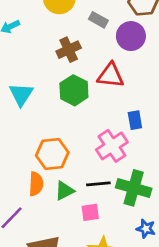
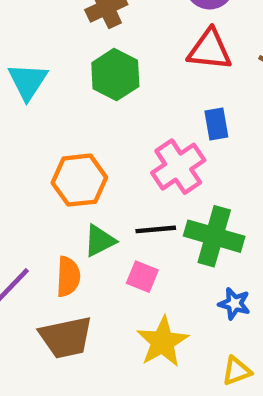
red triangle: (111, 75) -> (210, 50), moved
orange semicircle: (36, 184) -> (68, 277), moved
pink square: (90, 212) -> (142, 277), turned 30

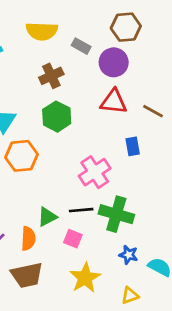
blue rectangle: (216, 124) -> (133, 146), moved
orange hexagon: (79, 180) -> (21, 156), moved

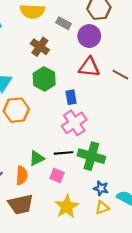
brown cross: (51, 76) -> (40, 47), turned -30
blue rectangle: (133, 146) -> (71, 97), moved
yellow triangle: (130, 295) -> (102, 208), moved

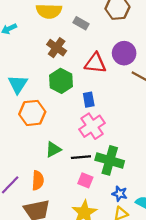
purple circle: (89, 36) -> (124, 53), moved
red triangle: (89, 67) -> (95, 63), moved
green triangle: (37, 158) -> (53, 149), moved
pink square: (57, 175) -> (85, 180), moved

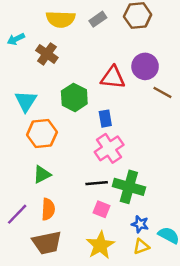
gray rectangle: (81, 23) -> (98, 19), moved, turned -64
brown cross: (57, 48) -> (47, 54), moved
green triangle: (53, 149) -> (42, 174), moved

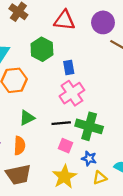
red triangle: (113, 78) -> (64, 20), moved
green triangle: (42, 174) -> (27, 118), moved
blue star: (140, 224) -> (89, 158), moved

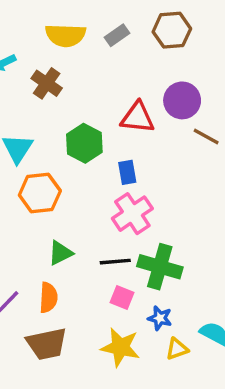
red triangle: (64, 20) -> (138, 118), moved
yellow star: (64, 177) -> (120, 347), turned -30

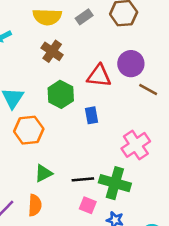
brown cross: (47, 83) -> (52, 51), moved
pink cross: (132, 214) -> (136, 145), moved

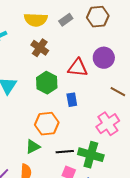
brown line: (148, 89) -> (118, 92), moved
orange hexagon: (29, 130) -> (47, 124), moved

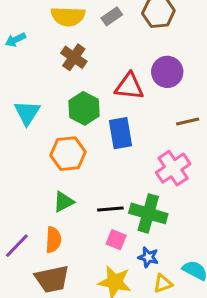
brown line: (118, 92) -> (188, 121), turned -42
blue rectangle: (72, 100) -> (121, 133), size x1.5
orange hexagon: (47, 124) -> (68, 154), moved

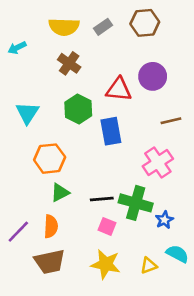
orange hexagon: (68, 154) -> (50, 159), moved
blue star: (148, 257) -> (164, 220), moved, turned 30

